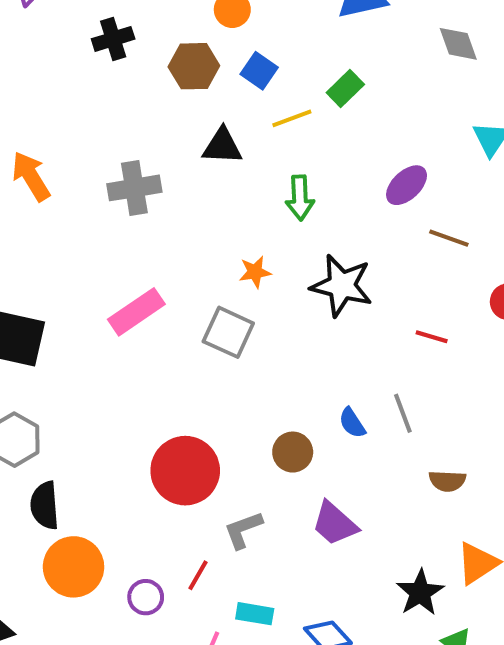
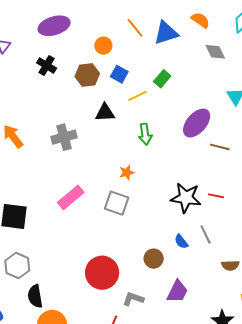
black cross: (113, 39) -> (47, 66), turned -36
purple ellipse: (407, 185) -> (197, 123), size x1.4
black star: (342, 286) -> (186, 198), moved
purple trapezoid: (335, 524) -> (177, 291), turned -100
gray L-shape: (243, 530) -> (133, 299), turned 45

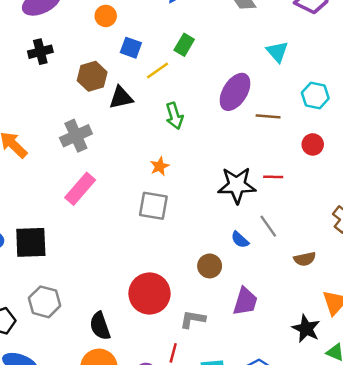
black cross: (47, 66) -> (40, 52), turned -36
brown hexagon: (87, 75) -> (92, 76), moved
pink rectangle: (71, 197) -> (80, 189), moved
black semicircle: (35, 296) -> (100, 326), moved

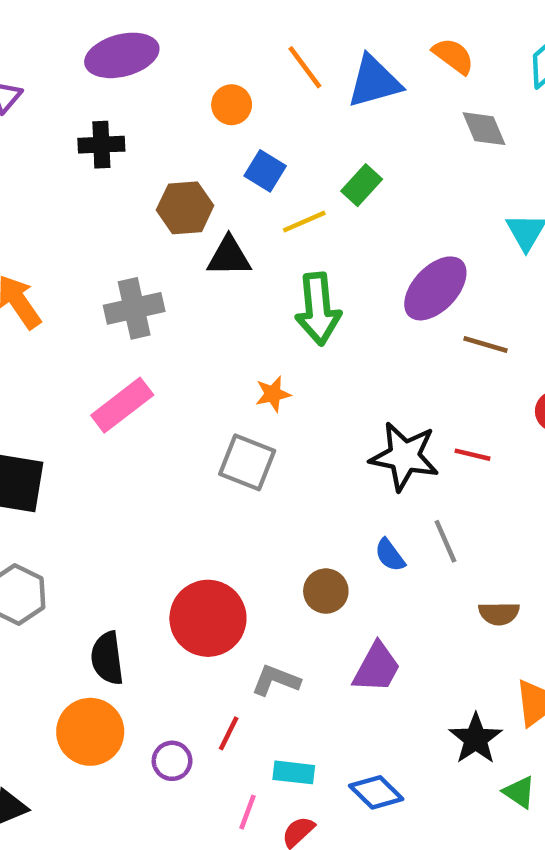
green arrow: (174, 116) -> (318, 309), size x1.4

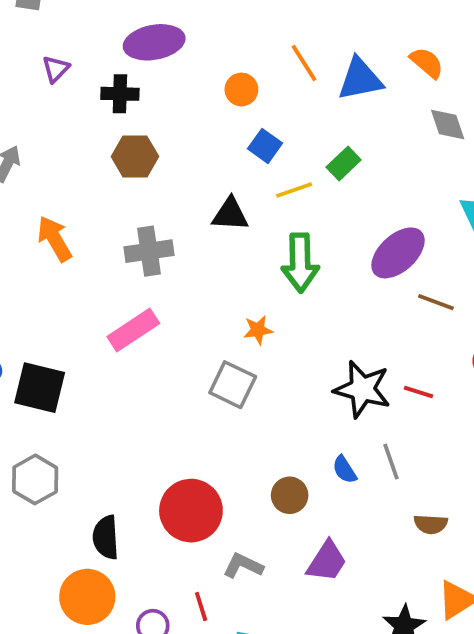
black cross: (101, 145) -> (120, 94), moved
brown hexagon: (185, 208) -> (135, 156), moved
red line: (229, 733) -> (201, 607), turned -48

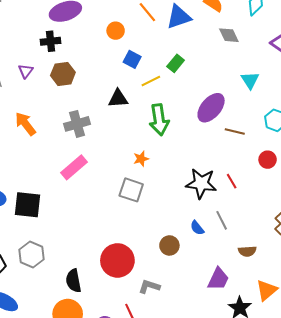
purple triangle: (56, 69) -> (26, 71), moved
red line: (419, 392) -> (232, 181), turned 49
purple trapezoid: (327, 561) -> (218, 279), moved

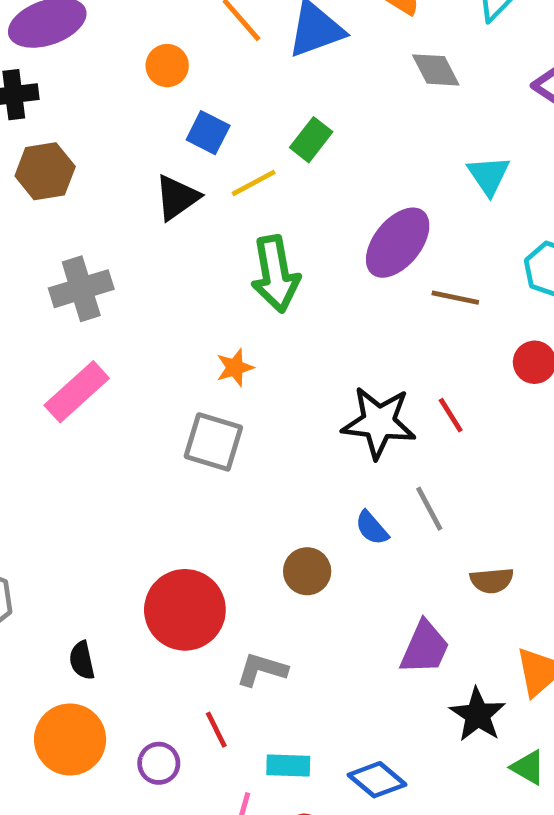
black triangle: (118, 99) -> (177, 197), moved, turned -30
black semicircle: (73, 281) -> (82, 660), size x0.7

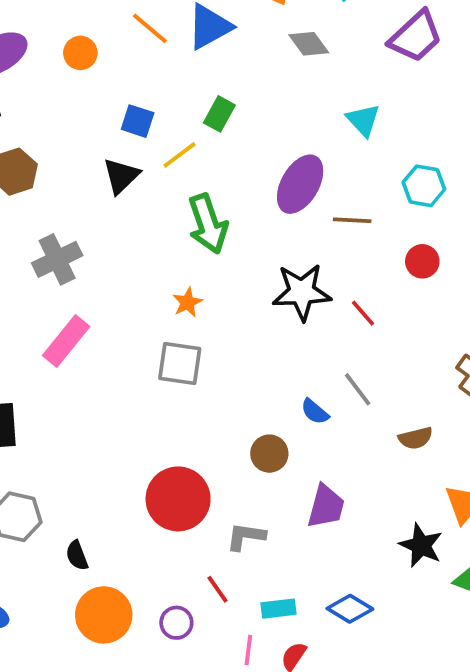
orange circle: (167, 66) -> (80, 53), moved
black star: (379, 422) -> (302, 292), moved
purple trapezoid: (425, 648) -> (326, 506), moved
black semicircle: (82, 660) -> (77, 555), moved

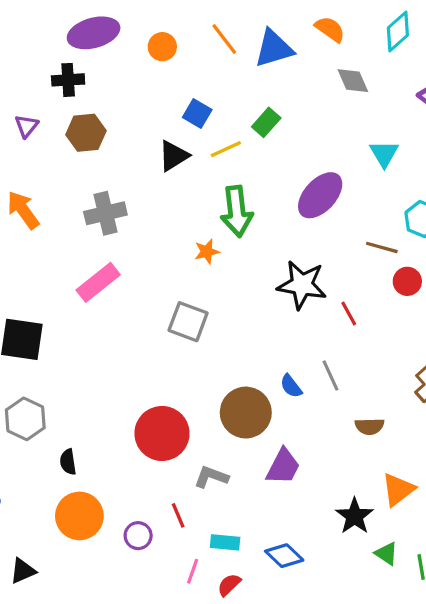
brown line: (352, 220) -> (382, 247), moved
orange star: (187, 302) -> (207, 252), moved
brown circle: (269, 454) -> (246, 413), size x1.6

